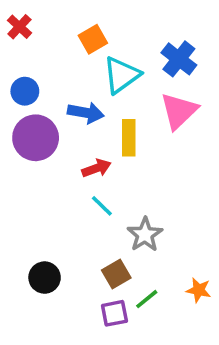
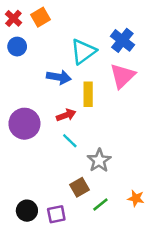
orange square: (93, 39) -> (40, 17), moved
blue circle: (25, 91) -> (17, 47), moved
purple circle: (36, 138) -> (24, 124), moved
black circle: (45, 278) -> (27, 211), moved
purple square: (114, 313) -> (56, 214), moved

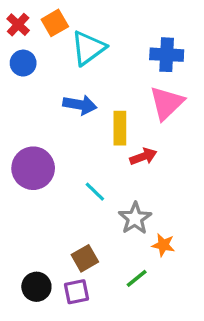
blue cross: (122, 40) -> (167, 55), turned -35
cyan triangle: (83, 51) -> (88, 48), moved
red arrow: (66, 115) -> (143, 157), moved
brown square: (80, 187) -> (85, 258), moved
orange star: (136, 198) -> (163, 245), moved

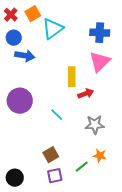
blue arrow: (80, 105) -> (25, 56), moved
gray star: (135, 218) -> (95, 125), moved, turned 30
orange star: (163, 245) -> (100, 156), moved
black circle: (36, 287) -> (15, 178), moved
purple square: (77, 292) -> (55, 176), moved

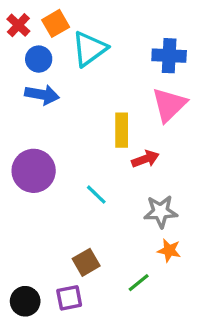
blue circle: (14, 38) -> (39, 59), moved
orange star: (100, 156) -> (169, 250), moved
purple square: (55, 176) -> (69, 298), moved

